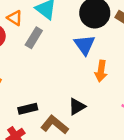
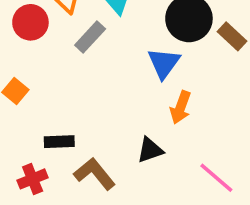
black triangle: (77, 106) -> (150, 150), moved

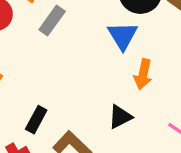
black rectangle: (59, 142) -> (36, 120), turned -52

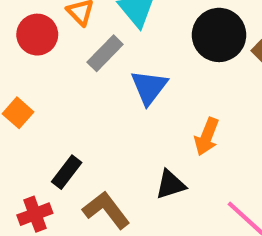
blue triangle: (123, 36) -> (149, 87), moved

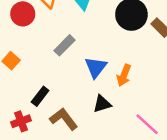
gray rectangle: (105, 53) -> (65, 45), moved
blue triangle: (149, 87) -> (96, 67), moved

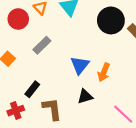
gray rectangle: (65, 45) -> (42, 45), moved
brown L-shape: (64, 119) -> (52, 109), turned 30

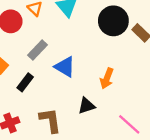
blue triangle: (80, 65) -> (65, 67), moved, turned -36
black rectangle: (32, 89) -> (25, 82), moved

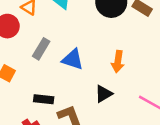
black rectangle: (25, 82) -> (44, 99), moved, turned 72

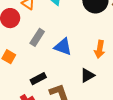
black rectangle: (44, 99) -> (38, 79), turned -35

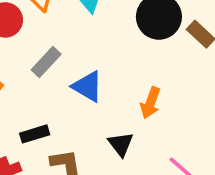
black triangle: (87, 75) -> (121, 144), turned -49

